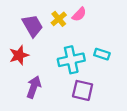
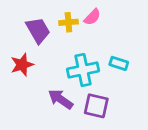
yellow cross: (59, 19) -> (68, 22), turned 35
purple arrow: (34, 87) -> (60, 99), moved, turned -75

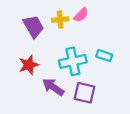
red star: (22, 65) -> (29, 65), moved

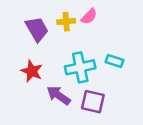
red star: (29, 65) -> (32, 71), turned -30

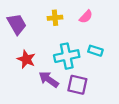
pink semicircle: (89, 16) -> (86, 17), moved
purple trapezoid: (37, 29) -> (17, 24), moved

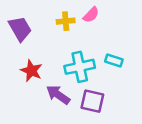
pink semicircle: (86, 17) -> (91, 15), moved

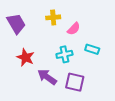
pink semicircle: (91, 15) -> (74, 29), moved
cyan cross: (80, 67) -> (64, 54), size x0.7

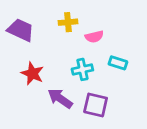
purple trapezoid: (16, 24) -> (21, 30), turned -35
pink semicircle: (74, 29) -> (94, 37), turned 32

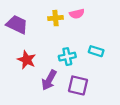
pink semicircle: (94, 37) -> (77, 14), moved
purple arrow: (60, 98) -> (49, 80), turned -96

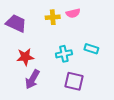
red star: (27, 60) -> (25, 57), turned -30
purple arrow: (49, 80) -> (32, 79), moved

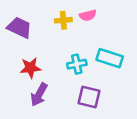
cyan rectangle: (91, 49) -> (110, 58), size x1.5

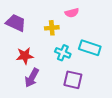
yellow cross: (63, 20) -> (52, 28), moved
cyan cross: (77, 64) -> (63, 53), turned 35

